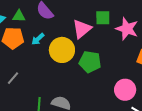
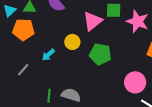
cyan arrow: (38, 39) -> (48, 55), moved
yellow circle: (62, 50) -> (72, 42), size x0.6

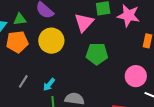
yellow circle: (72, 42) -> (51, 41), moved, size x1.6
cyan arrow: (48, 55) -> (49, 84), moved

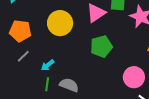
orange pentagon: (17, 42) -> (20, 31), moved
green pentagon: (97, 54) -> (101, 46), turned -30

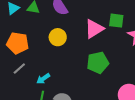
yellow circle: (60, 23) -> (58, 37), size x0.7

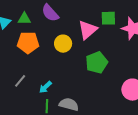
yellow circle: (58, 37) -> (63, 44), moved
orange pentagon: (18, 43) -> (28, 43), moved

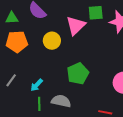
green pentagon: (97, 63) -> (78, 74), moved

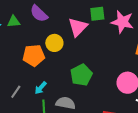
orange pentagon: (17, 42) -> (34, 55), moved
gray line: (11, 80) -> (16, 92), moved

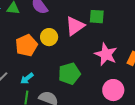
pink star: (122, 22) -> (106, 54), moved
orange pentagon: (34, 55) -> (26, 45), turned -30

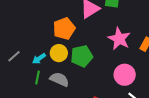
yellow circle: (49, 37) -> (59, 53), moved
orange pentagon: (26, 45) -> (64, 29), moved

